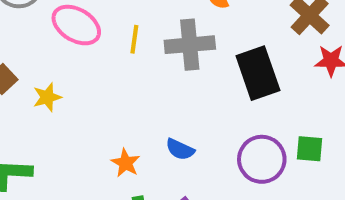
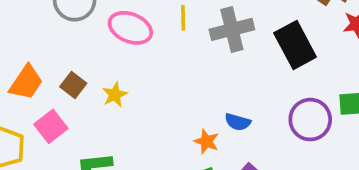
yellow line: (134, 39) -> (183, 18), moved
orange star: (126, 163) -> (207, 141), moved

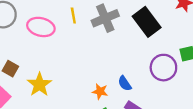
yellow star: (115, 95) -> (39, 85), moved, size x1.5
blue semicircle: (238, 122) -> (125, 83), moved, turned 49

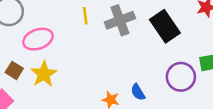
pink ellipse: (41, 27) -> (38, 39), moved, turned -36
yellow star: (39, 85) -> (44, 74), moved

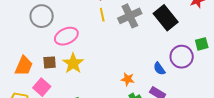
brown square: (14, 70) -> (50, 62), turned -32
blue semicircle: (138, 92) -> (159, 69), moved

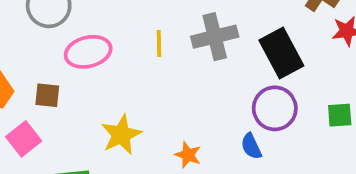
yellow line: (102, 15) -> (159, 43), moved
purple circle: (182, 57) -> (275, 108), moved
yellow star: (73, 63) -> (121, 135), moved

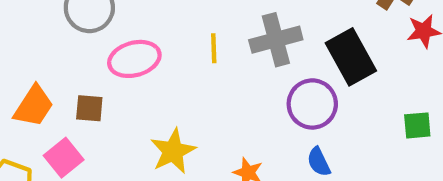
purple circle: (275, 108) -> (312, 104), moved

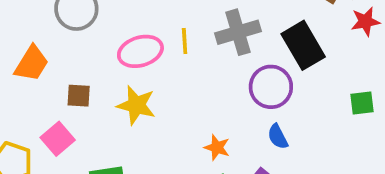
pink ellipse: (134, 59) -> (140, 51), moved
orange trapezoid: (34, 106) -> (32, 64), moved
yellow star: (173, 151) -> (136, 105), moved, turned -30

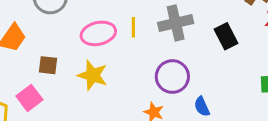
black rectangle: (303, 45) -> (226, 36), size x0.7
purple circle: (271, 87) -> (172, 77), moved

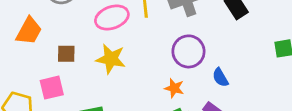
pink square: (29, 98) -> (52, 88), turned 30

